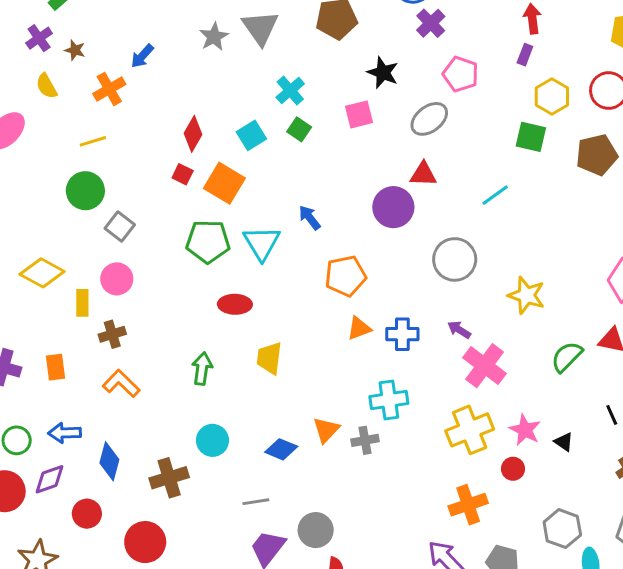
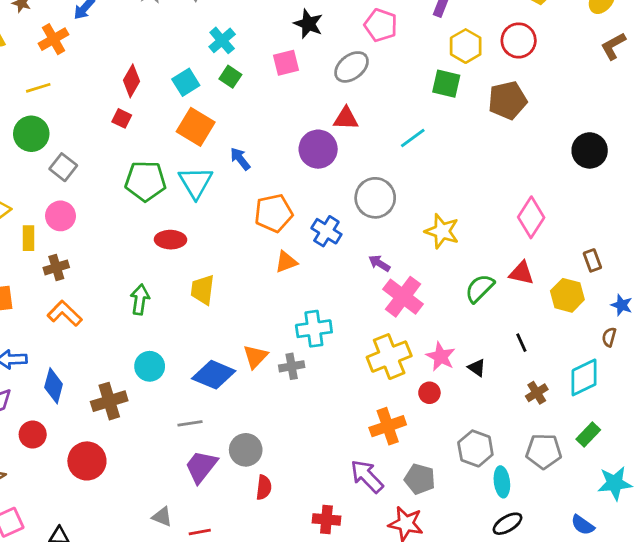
orange square: (224, 183) -> (196, 127), moved
blue cross: (402, 334) -> (326, 231), moved, turned 32
blue diamond: (281, 449) -> (214, 375), size x1.4

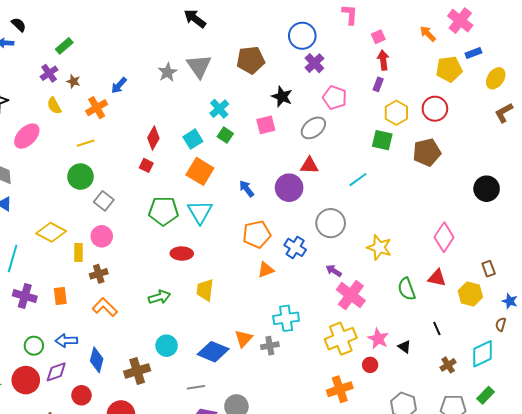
blue arrow: (240, 159) -> (247, 189), moved
green semicircle: (480, 288) -> (407, 289), turned -65
green arrow: (140, 299) -> (159, 297), turned 65

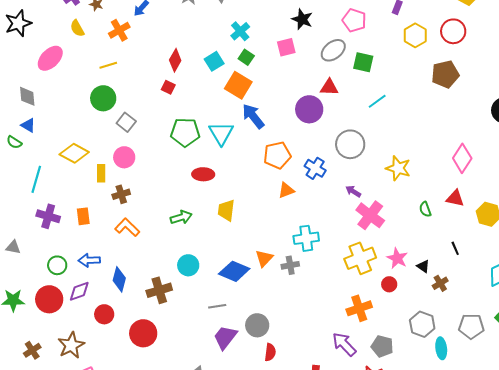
green square: (382, 140) -> (363, 62), moved
orange square: (200, 171) -> (238, 85), moved
blue arrow: (247, 189) -> (253, 116), moved, size x1.5
green semicircle: (407, 289) -> (425, 209), size x0.7
brown cross: (448, 365) -> (440, 283), moved

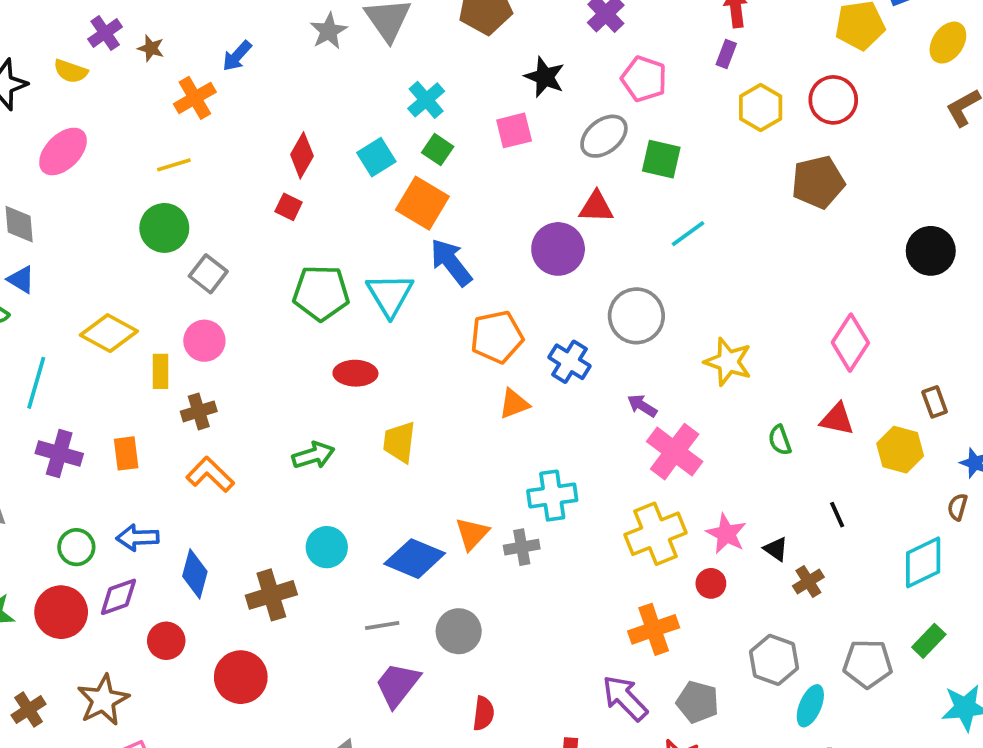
yellow semicircle: (77, 28) -> (71, 71), moved, turned -42
gray circle: (257, 325) -> (459, 631), moved
cyan ellipse: (441, 348) -> (810, 706), turned 30

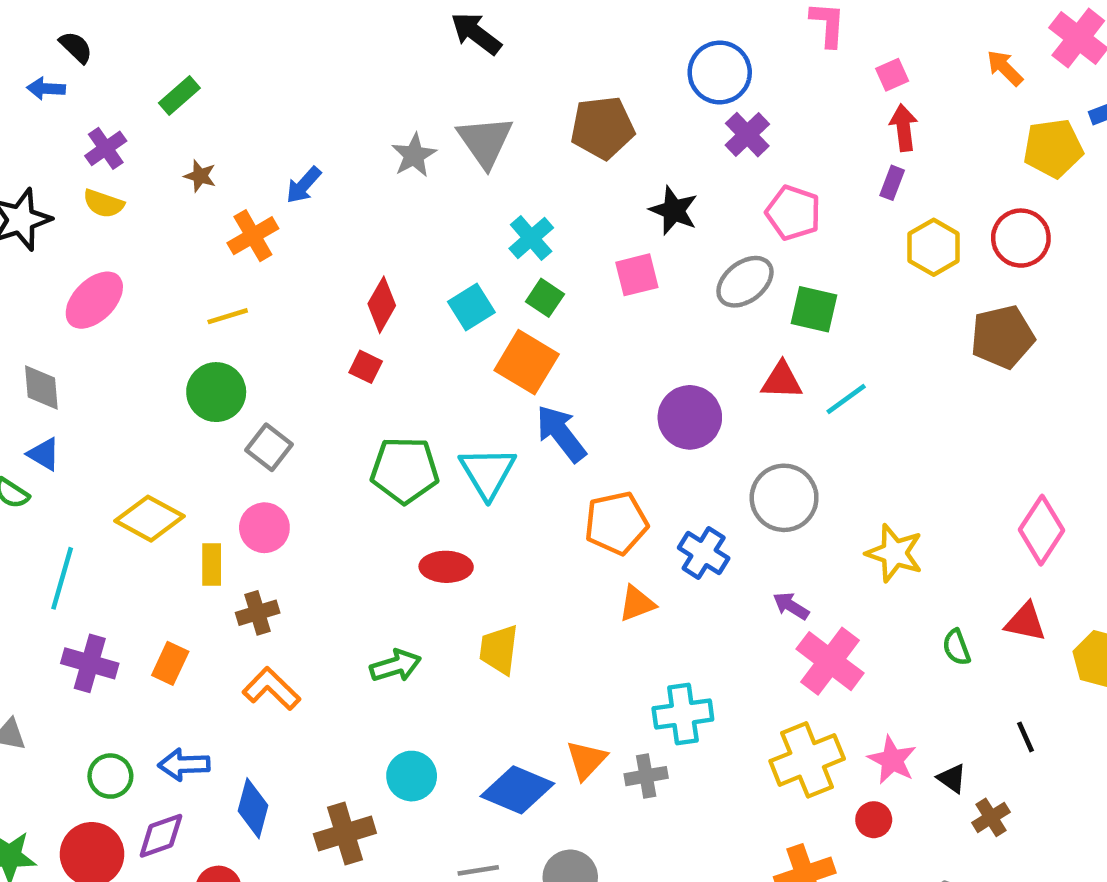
purple cross: (105, 33) -> (106, 148), moved
red triangle: (596, 207) -> (782, 381), moved
orange rectangle: (126, 453) -> (170, 663), turned 32

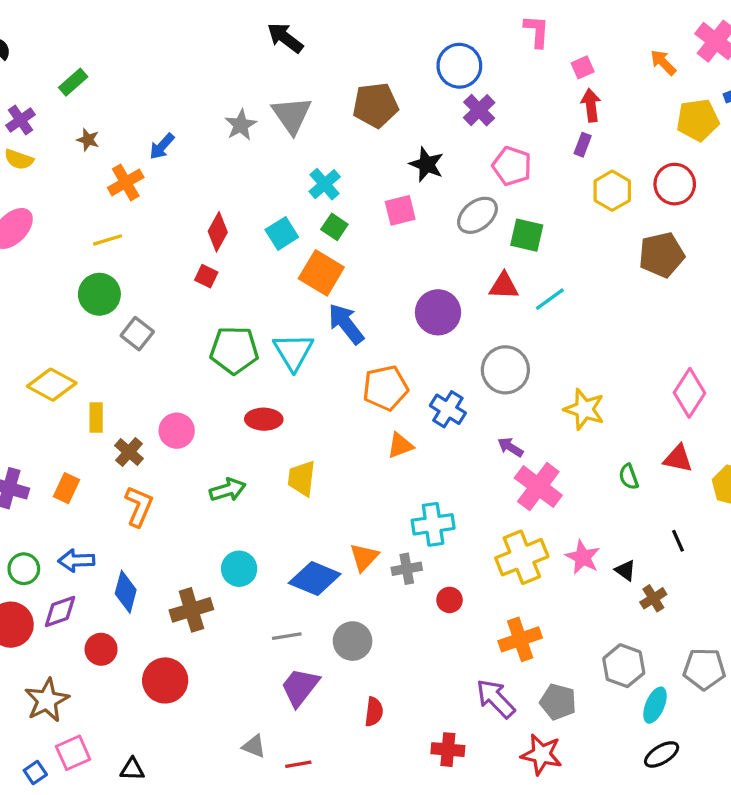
pink circle: (264, 528) -> (177, 431), moved
brown cross: (258, 613) -> (129, 452), turned -32
orange L-shape: (271, 689) -> (139, 506), turned 69
red circle: (874, 820) -> (450, 600), moved

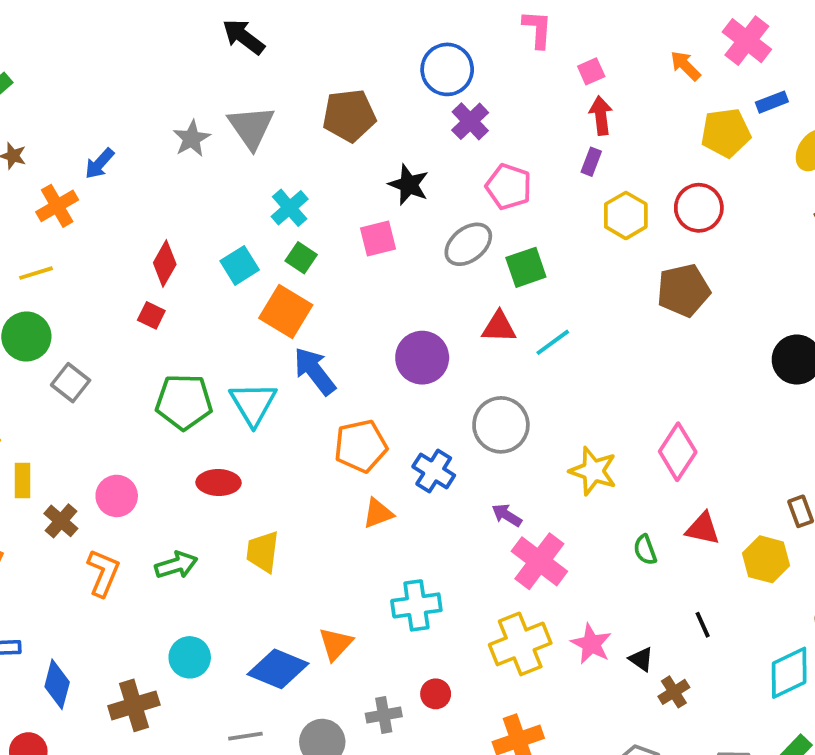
green square: (527, 235) -> (526, 267), turned -32
pink diamond: (689, 393) -> (678, 452), moved
orange L-shape: (139, 506) -> (103, 573), moved
gray cross: (407, 569) -> (384, 715), moved

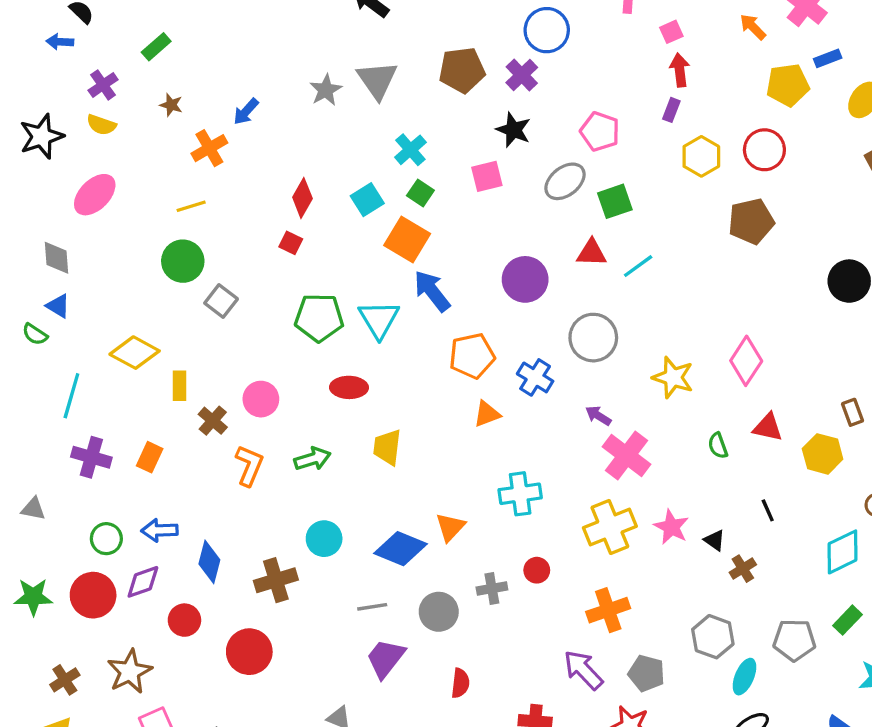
purple cross: (470, 121) -> (522, 75), moved

